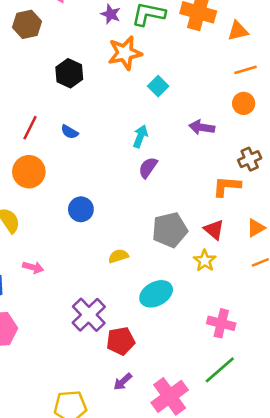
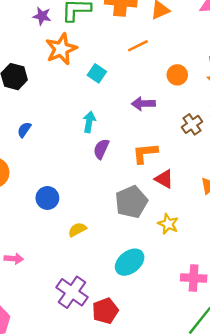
orange line: (245, 70) -> (138, 46), moved
blue semicircle: (70, 132) -> (24, 130), turned 105
orange L-shape: (227, 186) -> (145, 153), moved
red triangle: (214, 230) -> (164, 179), moved
yellow semicircle: (118, 256) -> (77, 230), moved

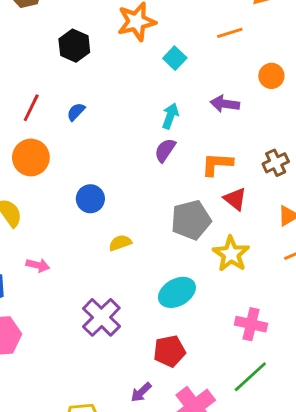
cyan arrow: (89, 122) -> (170, 116), moved
brown cross: (192, 124) -> (276, 163), moved
yellow star: (168, 224) -> (231, 254), size x1.4
red pentagon: (105, 311) -> (169, 351), moved

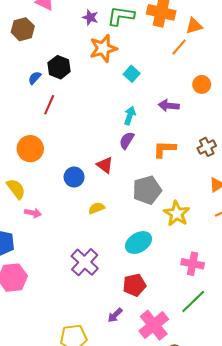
orange line: (230, 33) -> (179, 47), moved, turned -30
red line: (31, 108) -> (49, 105), moved
blue semicircle: (76, 112) -> (35, 78), moved
red triangle: (235, 199) -> (105, 165), moved
pink arrow: (38, 265) -> (33, 213), moved

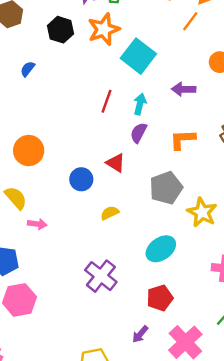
black hexagon: (59, 67) -> (61, 30), moved
cyan square: (132, 74) -> (138, 56), size x1.8
red line: (49, 105) -> (106, 101), moved

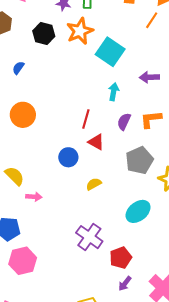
red line: (106, 101) -> (86, 119), moved
purple semicircle: (139, 133) -> (124, 122), moved
orange circle: (29, 151) -> (23, 115), moved
red pentagon: (160, 298) -> (121, 258), moved

